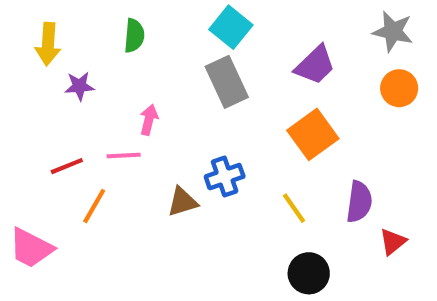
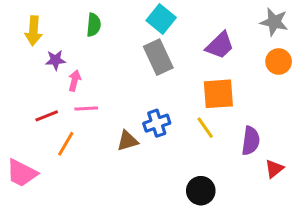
pink arrow: (149, 120) -> (75, 81), moved
orange square: (313, 134) -> (218, 94), turned 32
yellow line: (294, 208) -> (205, 128), moved
black circle: (309, 273) -> (201, 191), moved

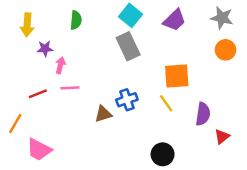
purple trapezoid: (220, 45) -> (174, 20), moved
orange line: (66, 144) -> (15, 123), moved
pink trapezoid: (22, 173) -> (39, 150), moved

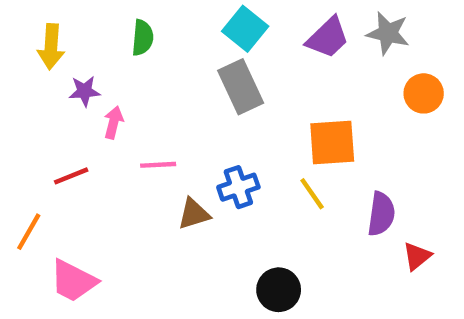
gray star: (222, 18) -> (388, 33), moved
pink line: (70, 88) -> (158, 165), moved
black circle: (163, 154) -> (279, 290), moved

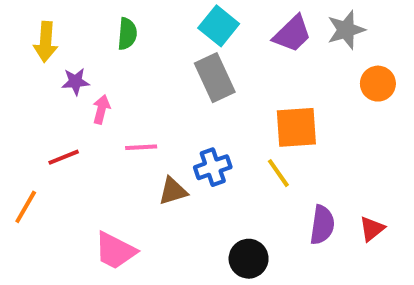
gray star: (388, 33) -> (346, 30), turned -30
purple semicircle: (381, 214) -> (322, 225), moved
pink trapezoid: (73, 281) -> (115, 251), moved

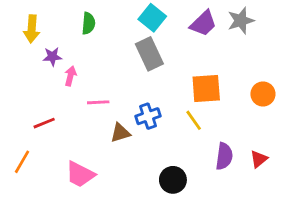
orange circle: (378, 84) -> (263, 94), moved
red line: (64, 157) -> (44, 123), moved
orange line: (26, 207) -> (22, 162), moved

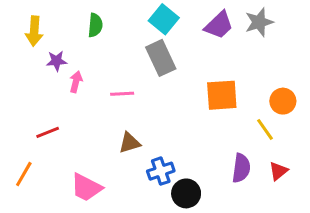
pink line: (98, 102) -> (122, 94), moved
blue cross: (148, 116) -> (161, 171), moved
yellow line: (194, 120) -> (265, 129), moved

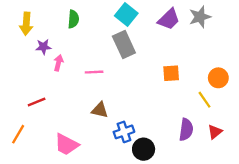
orange square: (222, 95) -> (171, 73), size x0.7
brown triangle: (130, 143) -> (100, 110), turned 30

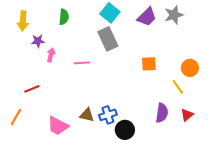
brown triangle: (100, 110) -> (87, 115), moved

